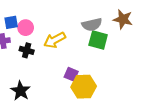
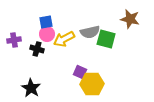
blue square: (11, 22) -> (46, 22), moved
gray semicircle: (92, 25) -> (90, 32), moved
pink circle: (26, 28) -> (47, 34), moved

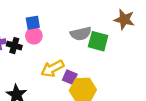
yellow arrow: (64, 39) -> (52, 68), moved
black cross: (37, 49) -> (14, 46), moved

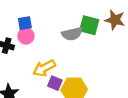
green square: (98, 41) -> (89, 25), moved
purple square: (70, 77) -> (55, 83), moved

